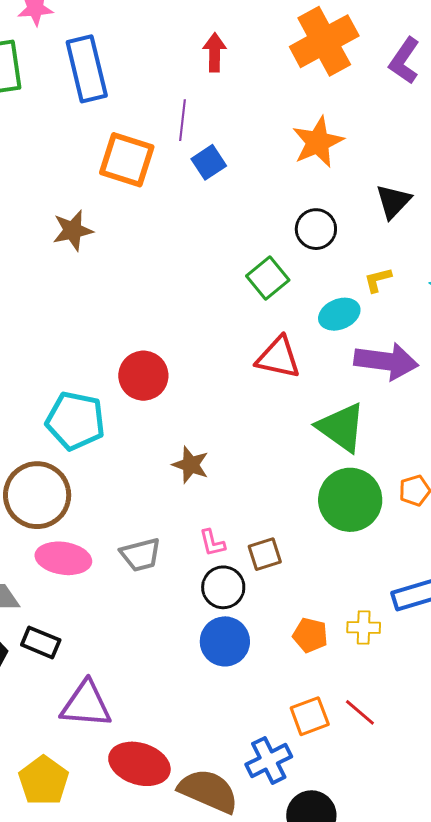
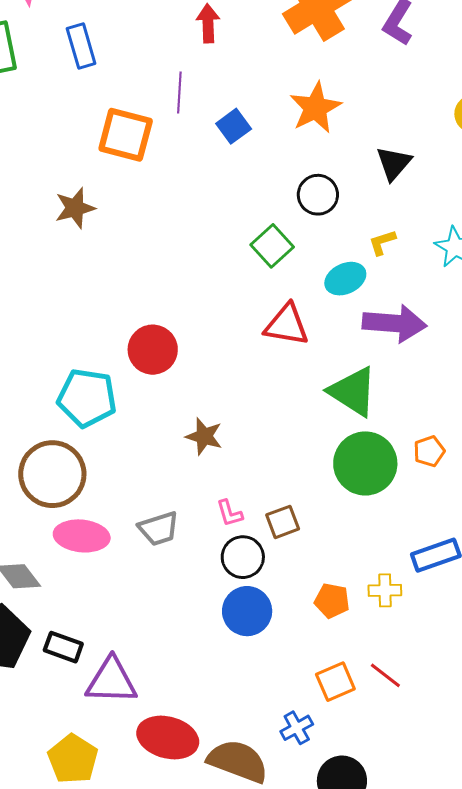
blue rectangle: (87, 69) -> (81, 46), size x0.7
blue square: (209, 162) -> (234, 126), moved
black rectangle: (41, 642) -> (63, 647), moved
blue cross: (269, 760) -> (297, 728), size x0.7

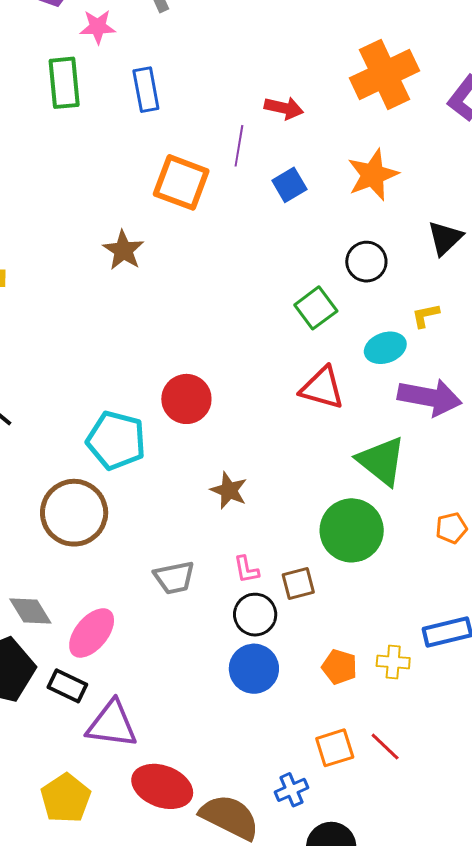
red arrow: (208, 23) -> (284, 108), moved, turned 99
brown star: (75, 208) -> (123, 250), turned -30
green circle: (365, 463) -> (352, 530), moved
pink ellipse: (82, 536) -> (92, 633), moved, turned -62

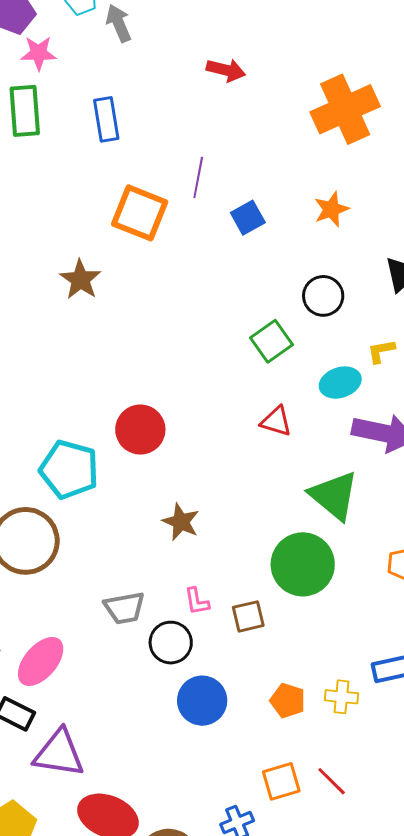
pink star: (98, 27) -> (39, 53), moved
red arrow: (284, 108) -> (226, 70), moved
orange star: (373, 175) -> (331, 209), size x0.7
red triangle: (322, 388) -> (276, 421), size x0.7
black circle: (255, 615) -> (171, 643), moved

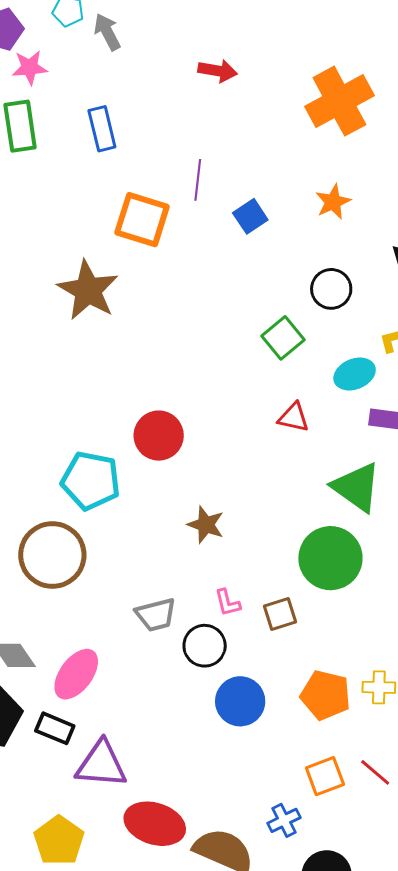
brown star: (80, 280) -> (88, 290), size x1.5
orange pentagon: (288, 701) -> (326, 695), size x1.4

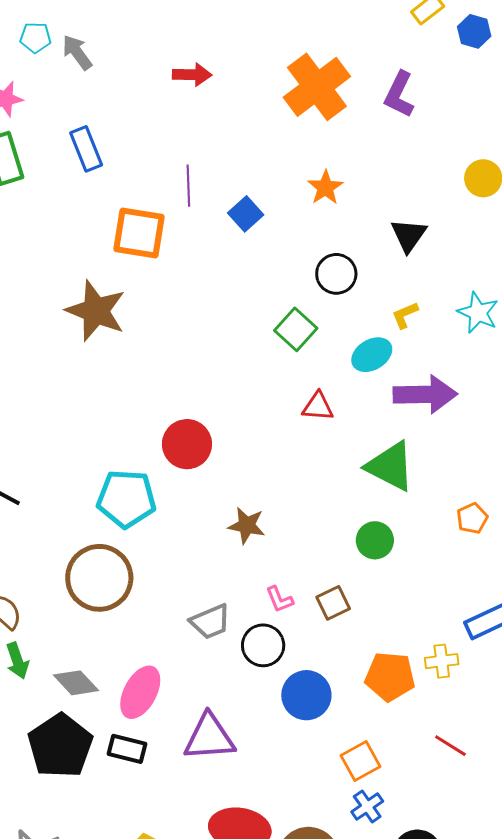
green circle: (330, 558) -> (375, 540), size x0.6
purple triangle: (101, 764) -> (209, 737), moved
orange square: (325, 776) -> (360, 761), moved

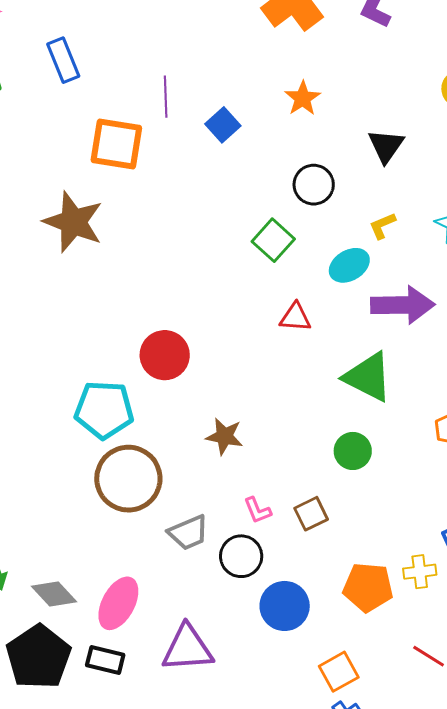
brown circle: (99, 578) -> (128, 479), moved

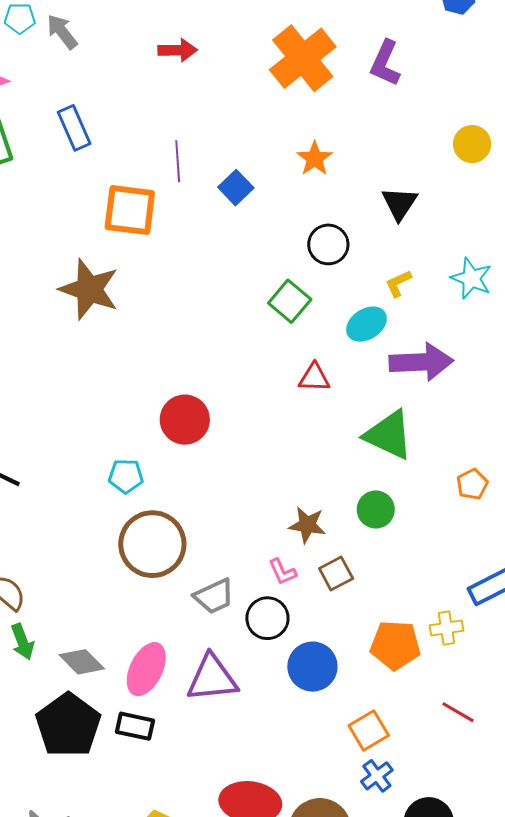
cyan pentagon: (104, 410) -> (126, 476), size x0.6
brown star: (224, 436) -> (307, 525), moved
purple triangle: (187, 648) -> (212, 678), moved

